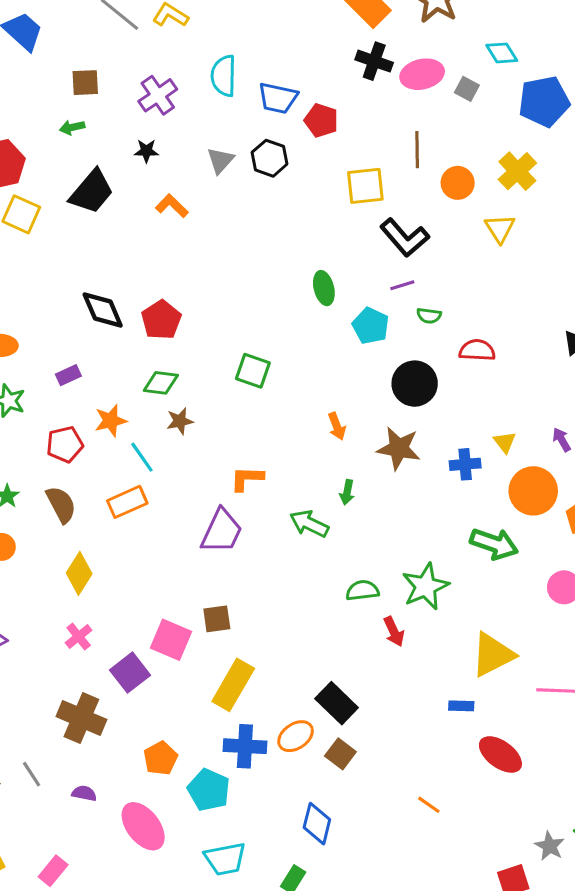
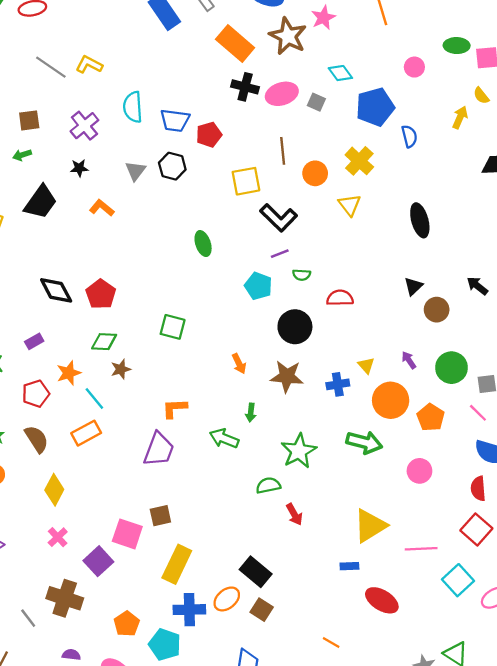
red pentagon: (321, 120) -> (209, 135), turned -30
green ellipse: (324, 288) -> (203, 244), moved
green star: (425, 586) -> (299, 451), moved
gray line: (32, 774) -> (28, 618), moved

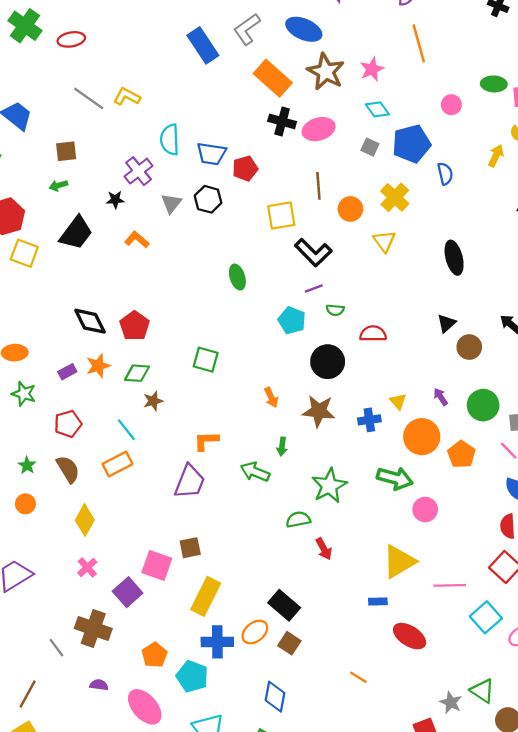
pink star: (323, 18) -> (372, 69), moved
gray square: (316, 102) -> (370, 147), moved
purple cross: (84, 126) -> (139, 171), moved
orange star: (69, 373) -> (98, 366), moved
pink circle: (419, 471) -> (425, 509), moved

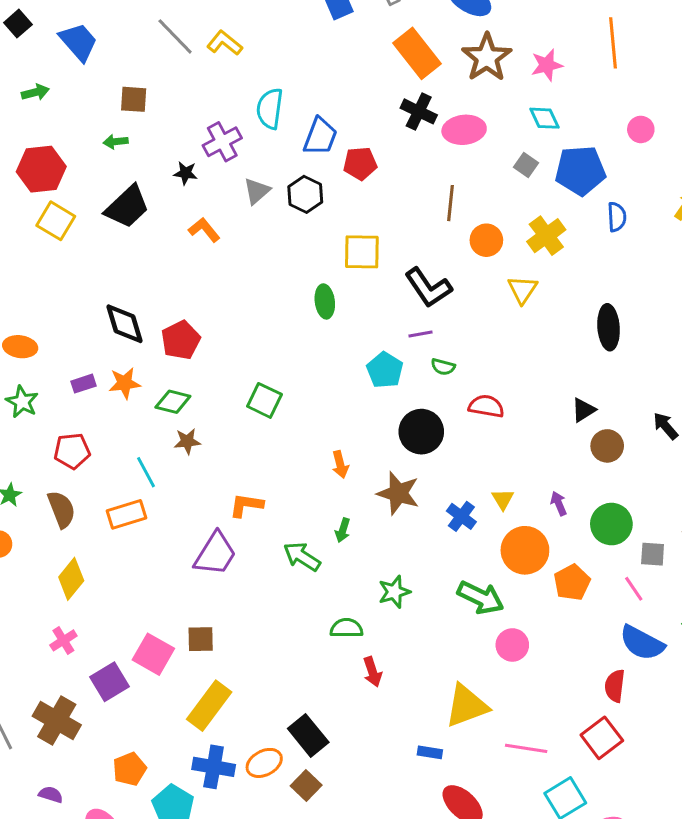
blue trapezoid: (211, 154) -> (320, 137), turned -88
yellow square: (281, 216) -> (362, 252), moved
blue cross: (369, 420) -> (461, 516), turned 35
green star: (329, 486) -> (394, 592), size x0.7

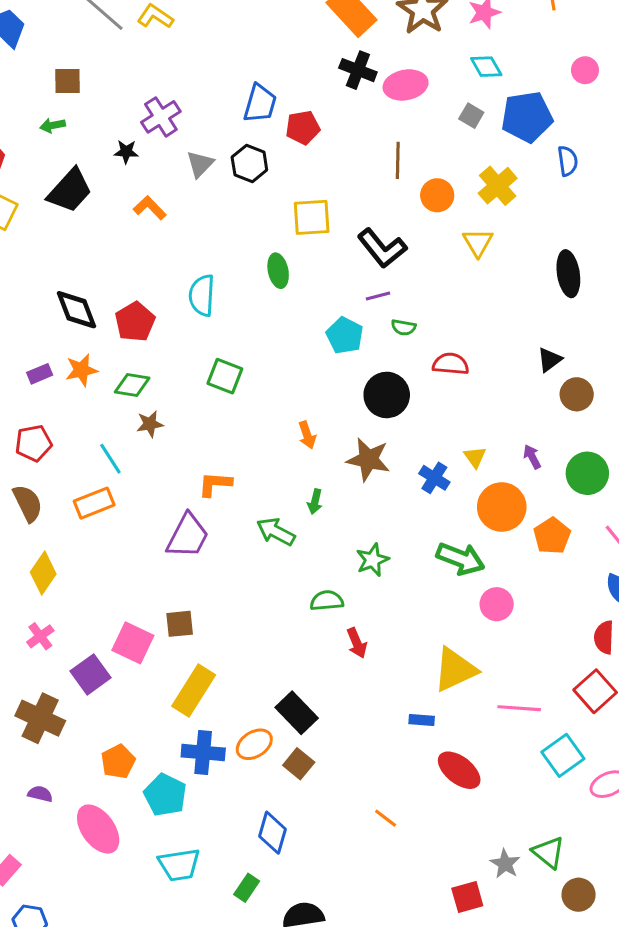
cyan semicircle: (270, 109) -> (202, 295), moved

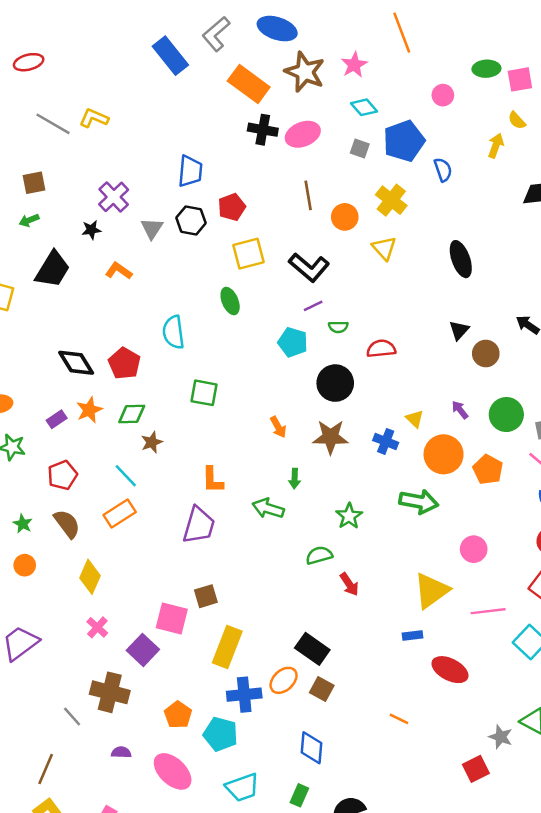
red pentagon: (303, 128) -> (232, 207), moved
orange L-shape: (215, 484) -> (213, 480), turned -84
pink circle: (497, 604) -> (474, 549), moved

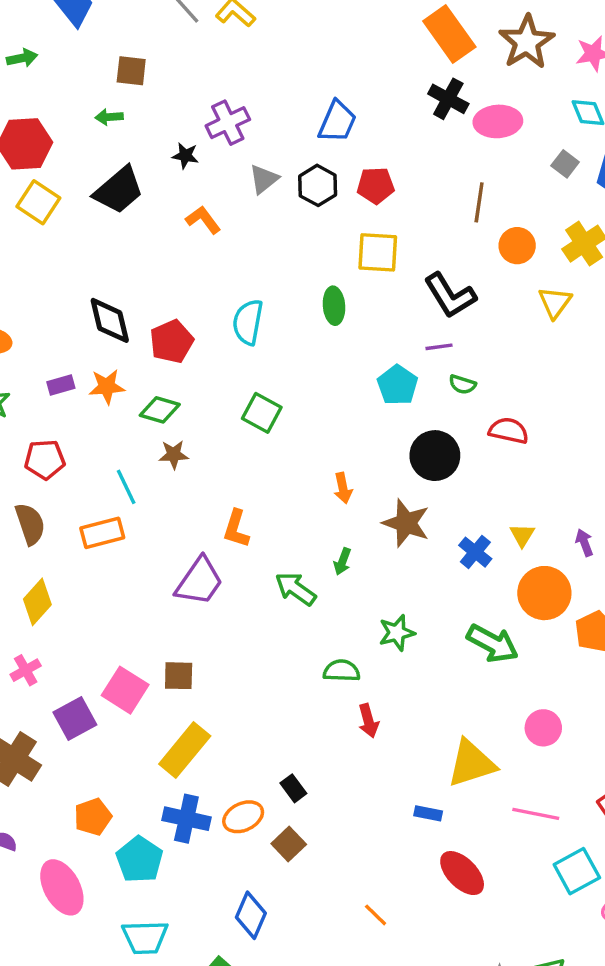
black rectangle: (312, 649) -> (293, 788), size x0.6

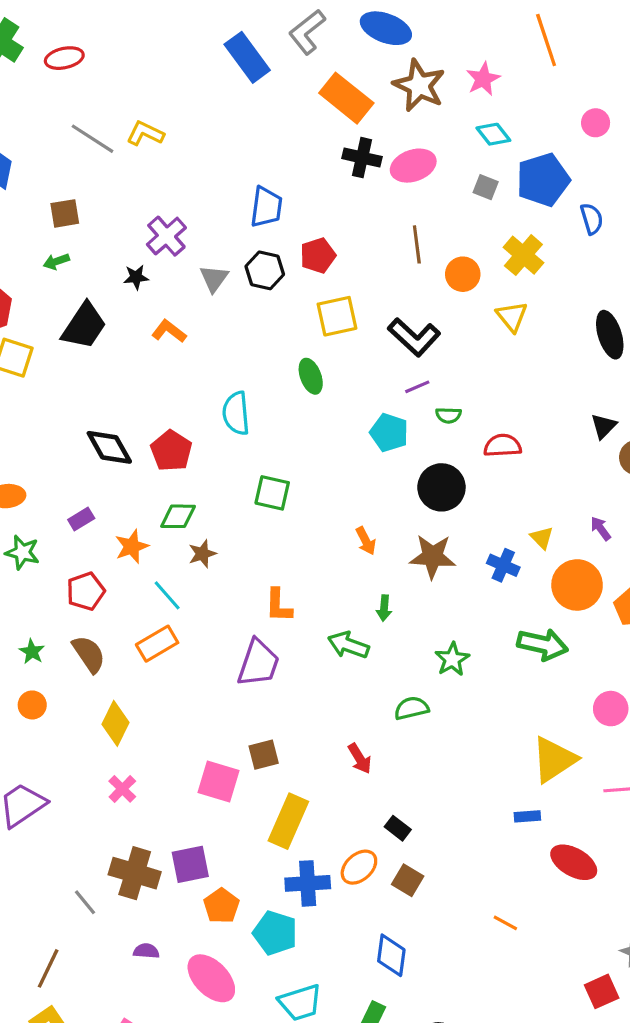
orange star: (107, 387) -> (132, 546), moved
purple square: (75, 718) -> (190, 864), moved, turned 33
red arrow: (368, 721) -> (360, 759), moved

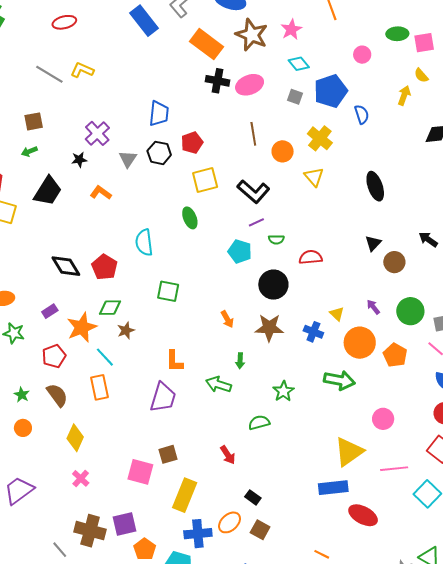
red ellipse: (64, 58) -> (64, 22), moved
orange star: (132, 546) -> (82, 327), size x1.4
orange rectangle: (157, 644) -> (100, 387), turned -70
blue rectangle: (527, 816) -> (333, 488), size x1.8

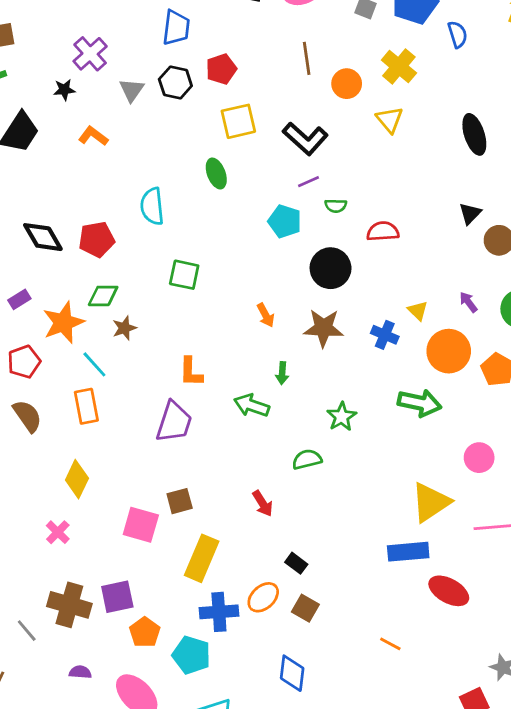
red pentagon: (105, 267) -> (97, 239), turned 30
yellow diamond: (75, 438) -> (77, 479), moved

